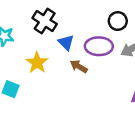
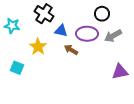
blue triangle: (66, 42) -> (61, 31), turned -32

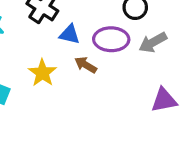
yellow star: (38, 47) -> (42, 73), moved

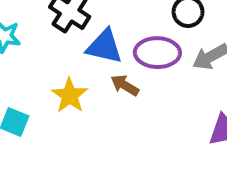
blue triangle: (70, 34) -> (104, 46), size x1.4

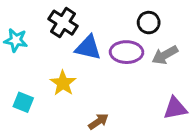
brown arrow: (125, 85) -> (98, 121), moved, turned 114

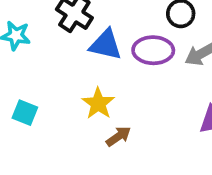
yellow star: (63, 83) -> (98, 103), moved

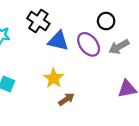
purple ellipse: (153, 50) -> (89, 44), turned 50

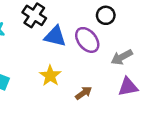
gray arrow: (119, 47) -> (122, 57), moved
brown arrow: (66, 99) -> (84, 93), moved

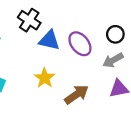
black circle: (106, 15) -> (115, 34), moved
brown arrow: (84, 93) -> (76, 95), size x1.5

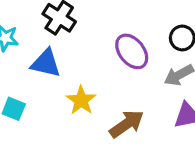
blue triangle: (49, 40) -> (46, 63), moved

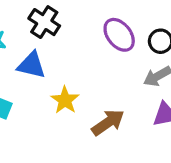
purple ellipse: (132, 51) -> (119, 35), moved

